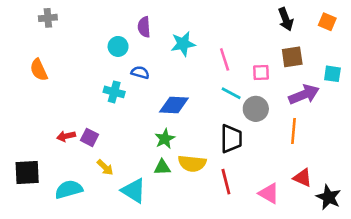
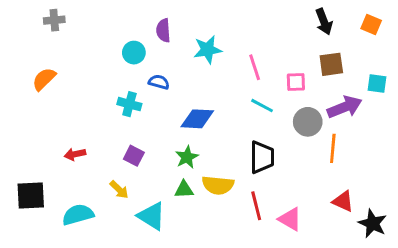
orange semicircle: (39, 70) -> (44, 79), turned 70
gray circle: (256, 109) -> (308, 122), moved
purple square: (89, 137) -> (134, 156), moved
pink triangle: (269, 193) -> (290, 219), moved

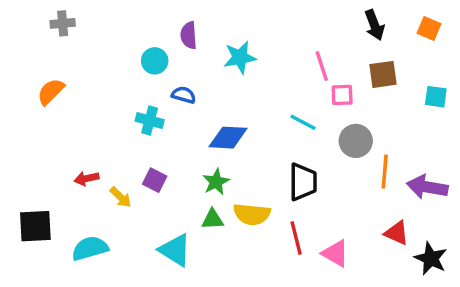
pink line: (255, 67) -> (322, 66), moved
purple arrow: (345, 107) -> (427, 187), moved, turned -148
yellow arrow: (119, 190) -> (121, 197), moved

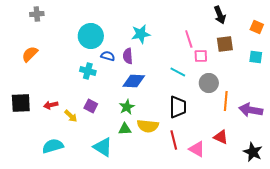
orange square: (429, 28) -> (257, 27), moved
purple semicircle: (189, 35) -> (128, 56), moved
cyan circle: (155, 61) -> (91, 36), size x1.6
black square: (35, 226) -> (21, 103), moved
red triangle: (397, 233) -> (221, 137), moved

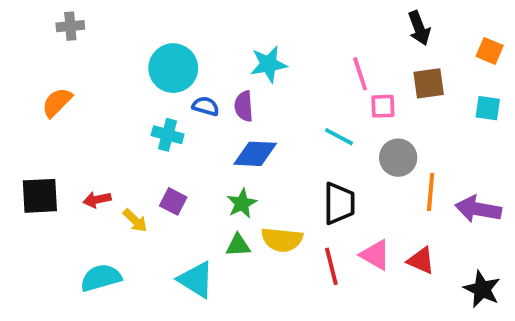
pink triangle: (197, 149) -> (375, 255), moved

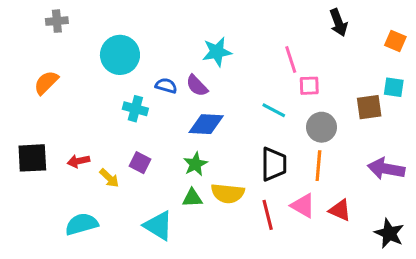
cyan circle: (173, 68) -> (120, 55), moved
brown square: (429, 83) -> (369, 107), moved
purple semicircle: (244, 106) -> (197, 86), turned -40
orange line: (431, 192) -> (318, 166), moved

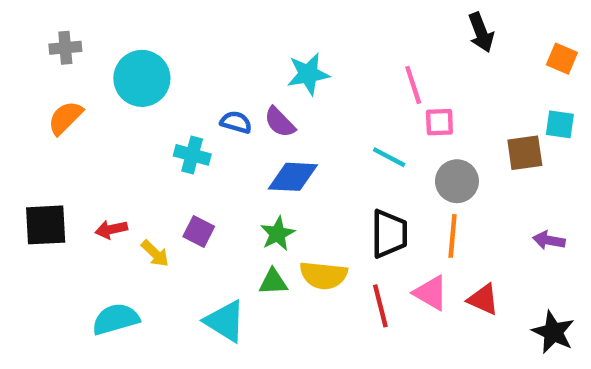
gray cross: (57, 21) -> (65, 48), moved
cyan circle: (120, 55) -> (142, 78), moved
purple arrow: (386, 169) -> (549, 240), size x0.6

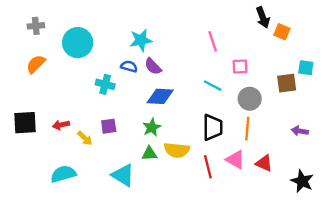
orange square: (562, 59) -> (282, 32), moved
cyan star: (308, 74) -> (141, 40), moved
pink line: (413, 85) -> (213, 41), moved
purple square: (199, 232) -> (109, 126), turned -35

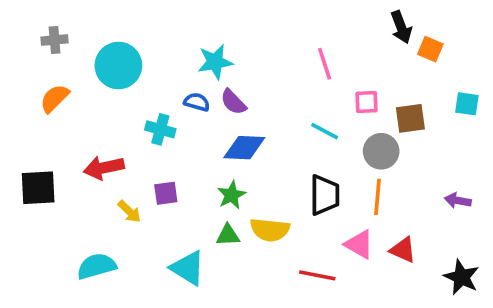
brown square: (287, 83) -> (410, 118), moved
red arrow: (61, 125) -> (104, 168), moved, size x1.5
red line: (208, 167) -> (317, 275), moved, turned -65

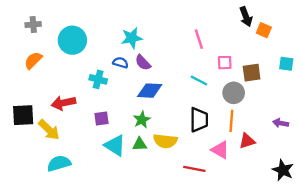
yellow arrow: (129, 211) -> (49, 130), moved, size x1.5
red triangle: (403, 250) -> (247, 141), moved, turned -42
cyan triangle: (188, 268) -> (115, 145), moved

